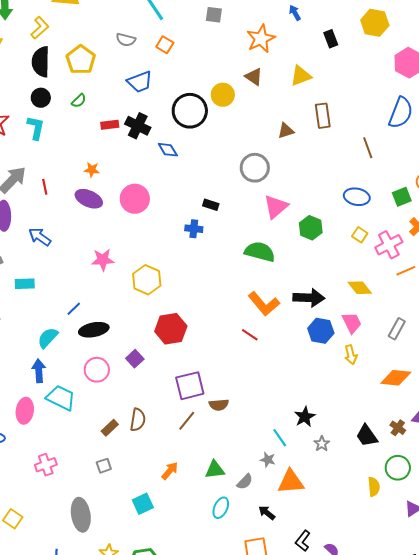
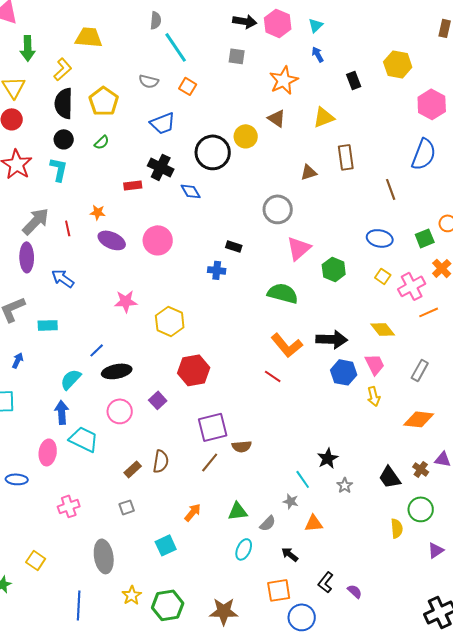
red rectangle: (110, 125) -> (133, 185), moved
orange star: (92, 170) -> (98, 212), moved
orange triangle: (291, 482) -> (314, 523), size x0.7

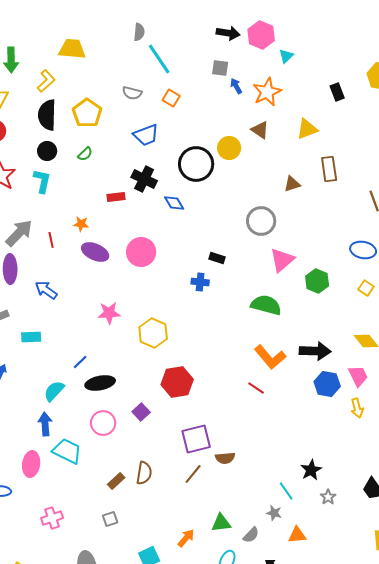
cyan triangle: (316, 25) -> (286, 56), moved
blue arrow: (318, 54) -> (236, 86), moved
orange arrow: (193, 512) -> (186, 538), moved

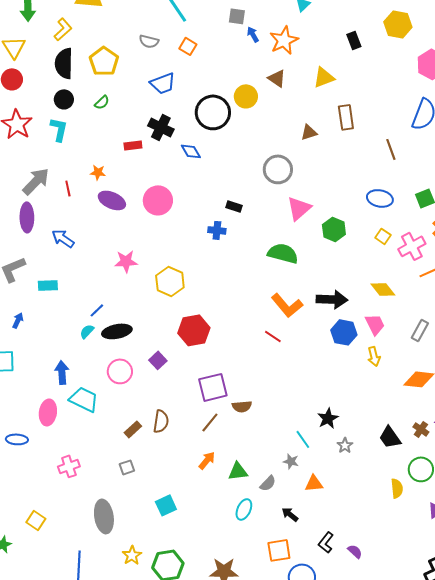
cyan semicircle: (54, 391) -> (87, 331), moved, size x0.7
orange arrow: (186, 538) -> (207, 460), moved

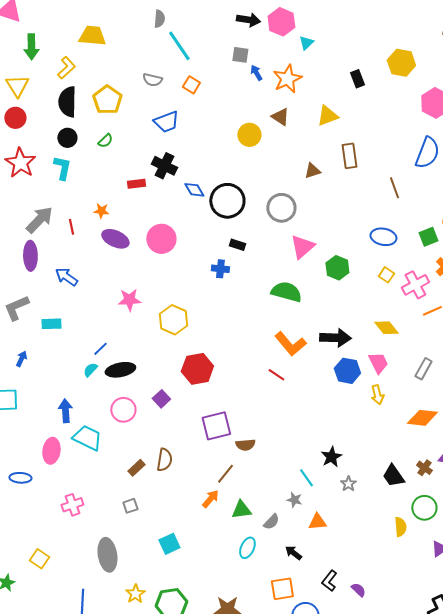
black circle: (213, 112) -> (227, 201), moved
brown line: (210, 422) -> (225, 474), moved

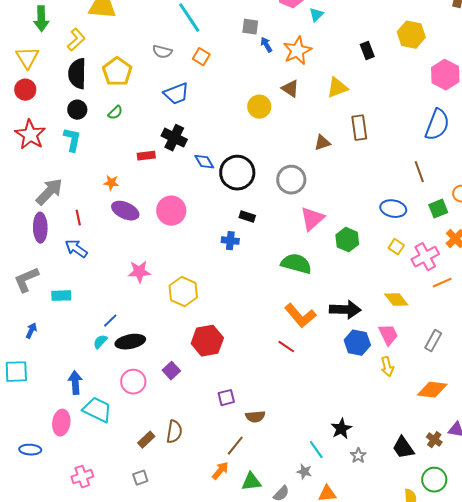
brown line: (394, 188) -> (419, 172), moved
red line: (71, 227) -> (78, 218), moved
purple square: (216, 426) -> (226, 398), size x0.6

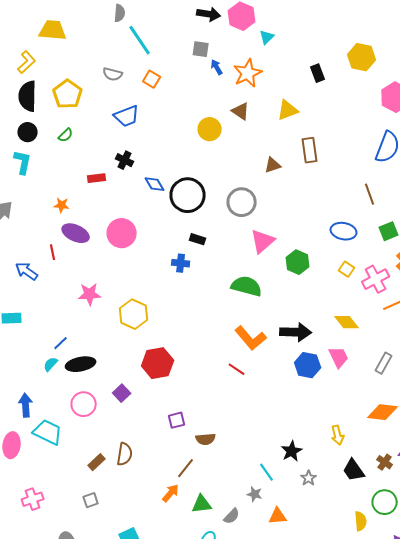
black cross: (174, 138) -> (125, 160), size x0.7
red line: (78, 218) -> (53, 252), moved
yellow arrow: (387, 367) -> (338, 435), moved

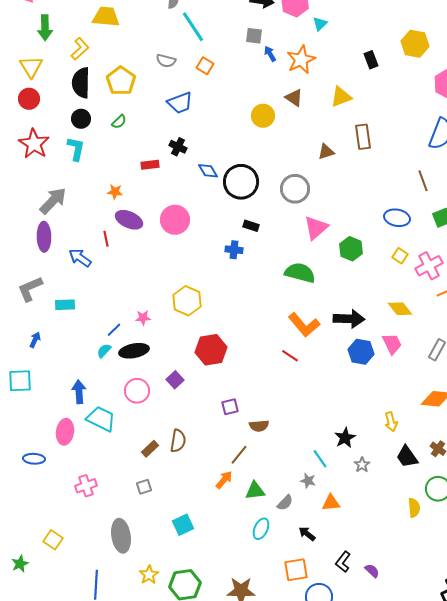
pink star: (90, 294) -> (143, 318), moved, size x0.7

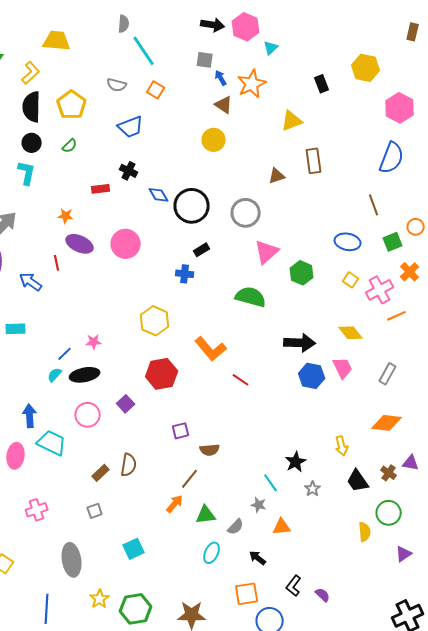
brown triangle: (294, 98) -> (224, 105), moved
black rectangle: (251, 226) -> (202, 250), turned -49
yellow hexagon: (187, 301) -> (155, 321), moved
orange L-shape: (304, 325) -> (211, 349), moved

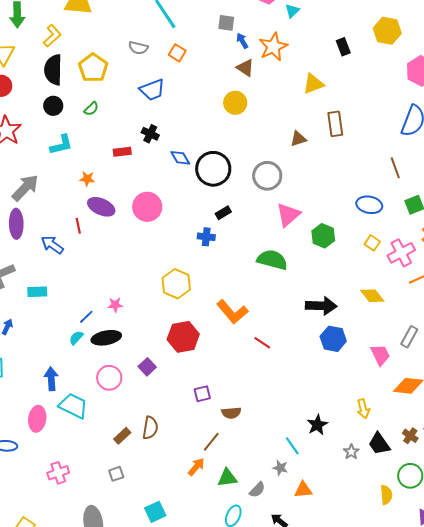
cyan L-shape: (27, 173) -> (61, 145), moved, turned 65
pink trapezoid: (343, 368) -> (380, 355), moved
gray star: (313, 489) -> (351, 452), moved

